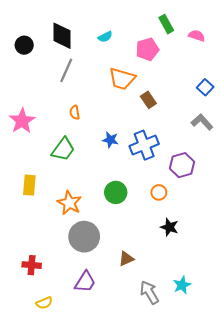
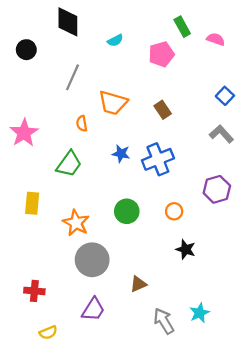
black diamond: (62, 36) -> (68, 22), moved
orange trapezoid: (122, 79) -> (113, 103), moved
purple hexagon: (182, 165) -> (217, 189), moved

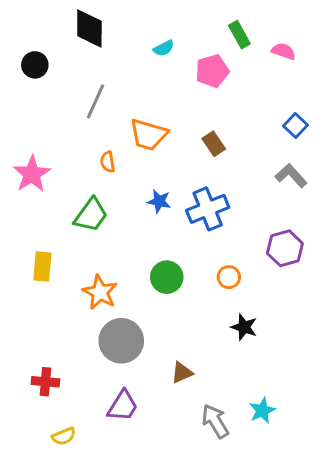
cyan semicircle: (115, 40) -> (164, 48), moved

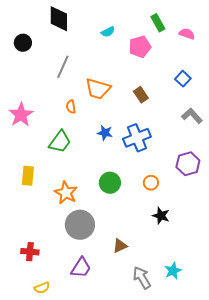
blue square: (296, 126) -> (183, 79), moved

